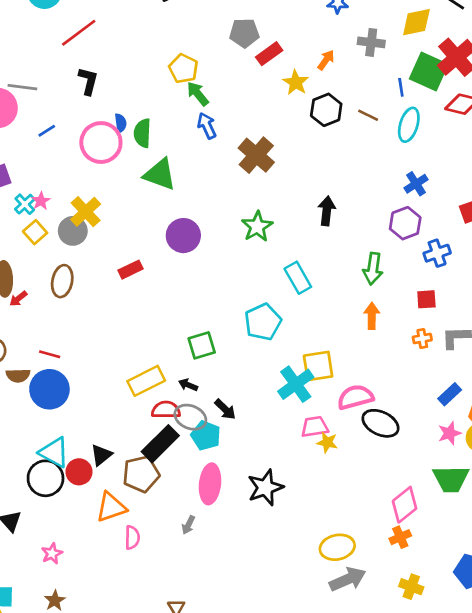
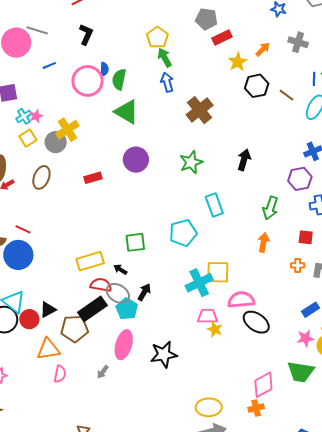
black arrow: (225, 409) -> (144, 292), turned -114

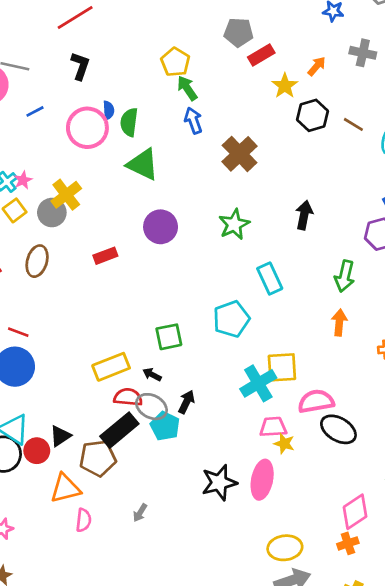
pink ellipse: (124, 345) -> (262, 480), moved

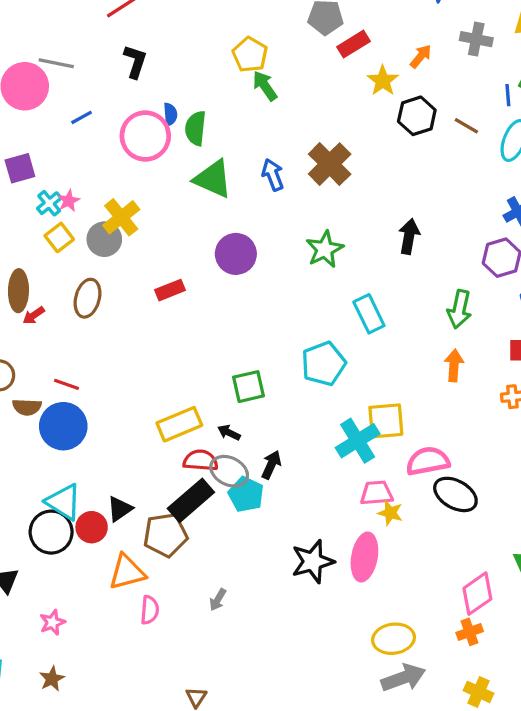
blue arrow: (193, 121) -> (273, 175), moved

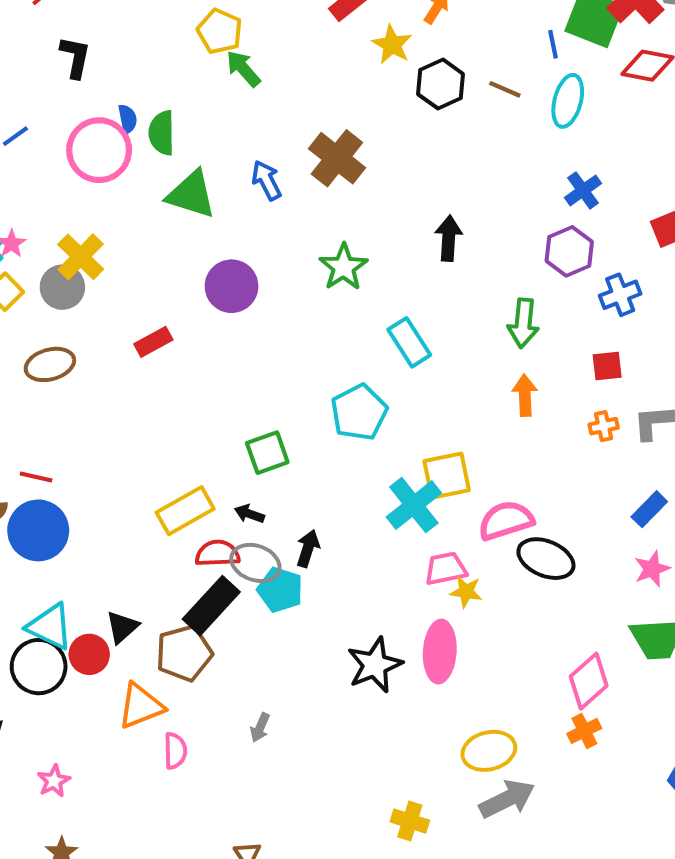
brown ellipse: (87, 298) -> (50, 364), turned 66
yellow cross: (479, 692) -> (410, 821), moved

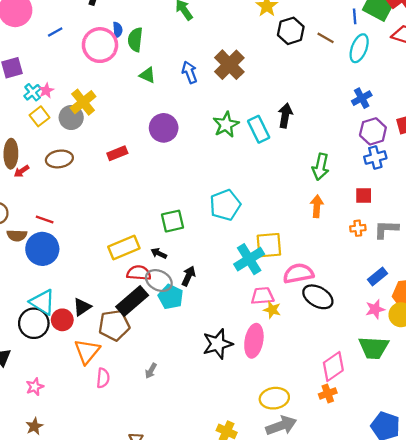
green triangle: (191, 194) -> (148, 75), size x0.6
purple hexagon: (569, 251) -> (373, 131), moved
cyan rectangle: (409, 342) -> (259, 129), moved
orange triangle: (141, 706) -> (87, 351), turned -36

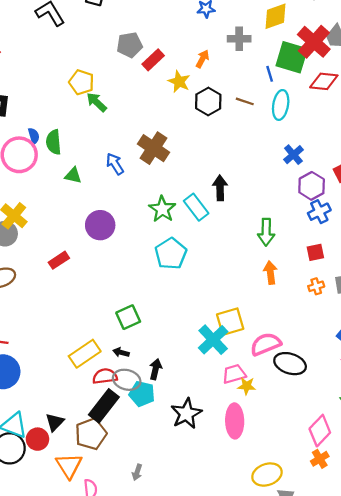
cyan pentagon: (225, 205) -> (171, 254), moved
black star: (218, 344) -> (186, 414), moved

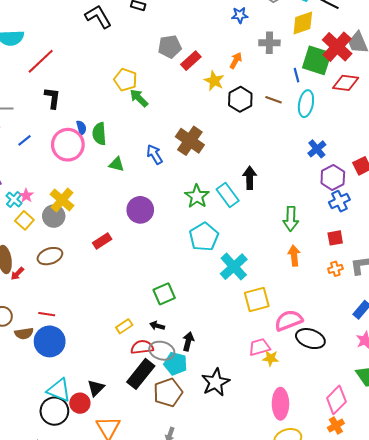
cyan cross: (213, 340) -> (234, 267), moved
yellow rectangle: (85, 354) -> (124, 326), size x0.6
pink ellipse: (235, 421) -> (280, 404), moved
brown pentagon: (91, 434) -> (168, 392), moved

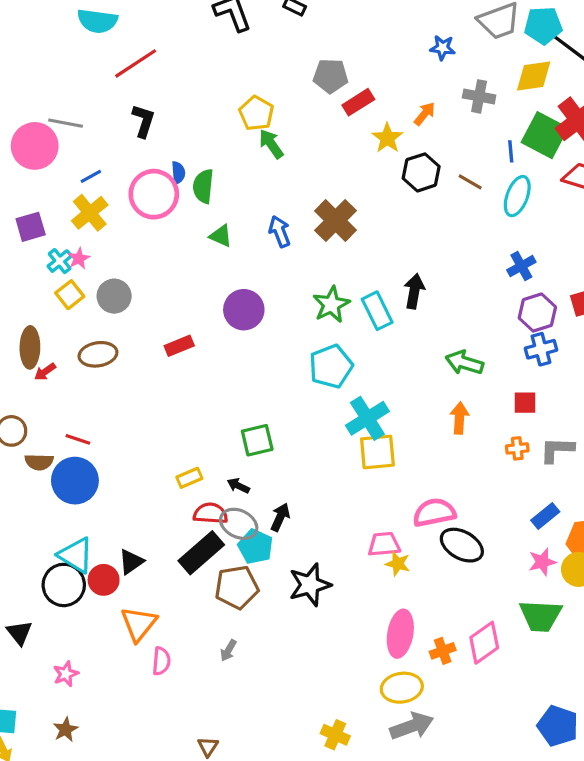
yellow cross: (62, 200) -> (90, 213), moved
green arrow: (291, 219) -> (464, 363), turned 95
yellow square: (257, 299) -> (377, 452), moved
orange cross: (336, 425) -> (443, 651), moved

